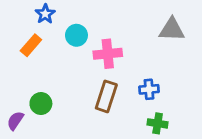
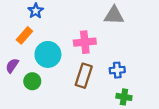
gray triangle: (172, 30) -> (114, 15), moved
cyan circle: (76, 35) -> (48, 54), moved, size x1.5
purple semicircle: (15, 121) -> (12, 66), moved

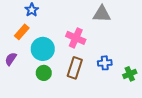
pink cross: (85, 42) -> (76, 38), turned 30
green circle: (32, 81) -> (44, 73), moved
green cross: (124, 97) -> (130, 74), moved, turned -32

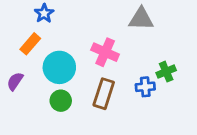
green cross: (130, 74) -> (166, 72), moved

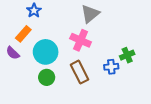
gray triangle: (141, 19) -> (90, 14), moved, turned -42
purple semicircle: (15, 81) -> (13, 53), moved, turned -80
brown rectangle: (104, 94) -> (79, 72), turned -45

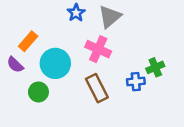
blue star: (34, 11) -> (76, 13), moved
green circle: (47, 77) -> (38, 92), moved

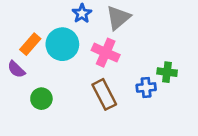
cyan circle: (55, 63) -> (62, 44), moved
green cross: (155, 67) -> (167, 72), turned 30

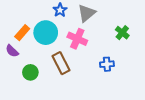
green cross: (167, 72) -> (122, 33), moved, turned 32
brown rectangle: (104, 94) -> (61, 63), moved

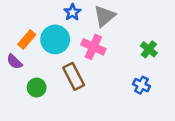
green cross: (122, 33) -> (149, 49), moved
blue cross: (107, 64) -> (141, 85), moved, turned 32

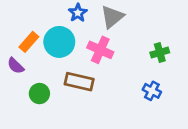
green cross: (149, 49) -> (160, 53), turned 35
brown rectangle: (74, 76) -> (79, 82), turned -50

